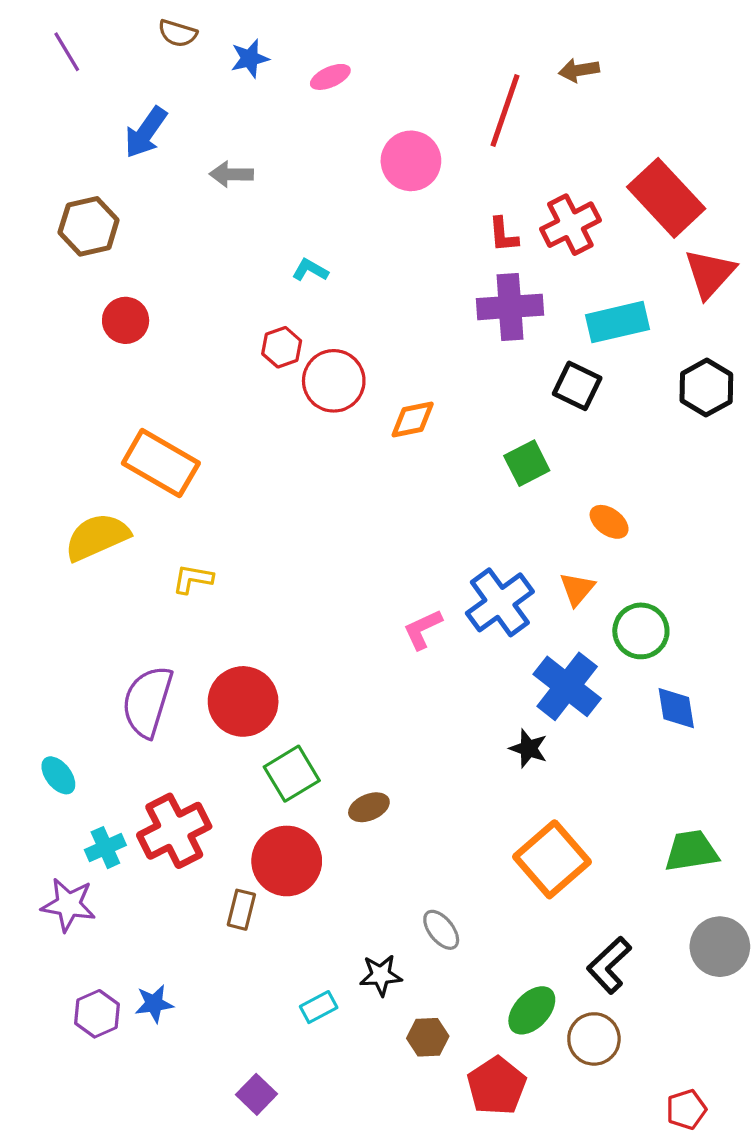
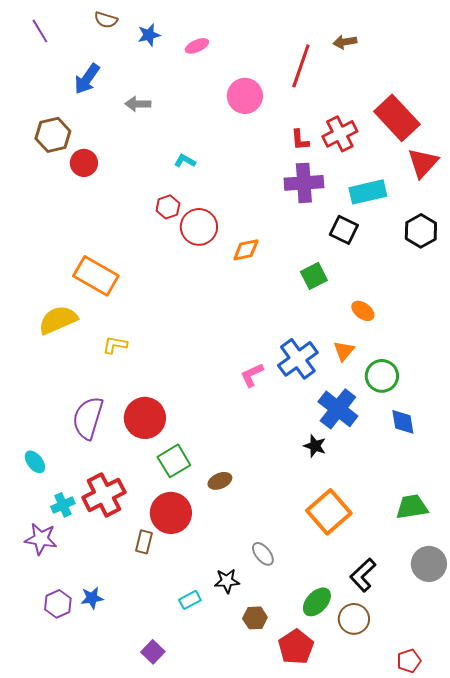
red circle: (126, 320) -> (84, 163), moved

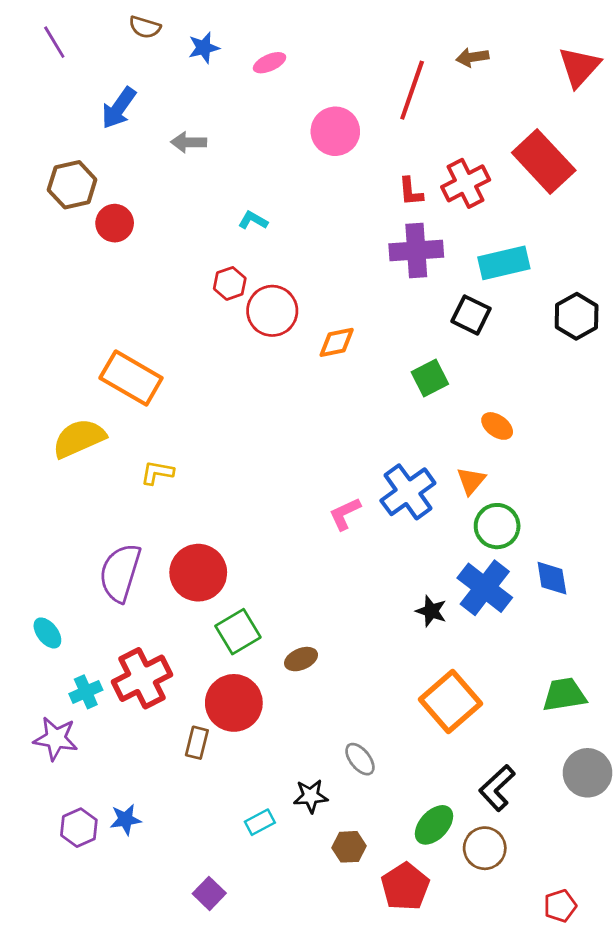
red triangle: (423, 163) -> (579, 67), moved
green circle: (382, 376) -> (497, 526), moved
blue cross: (338, 409) -> (485, 588), moved

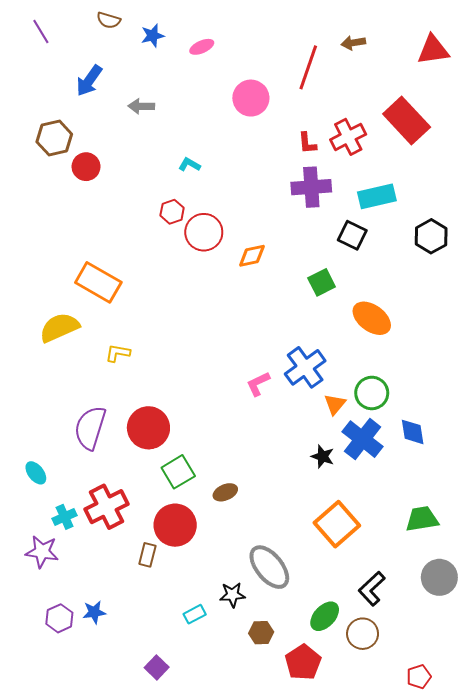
red triangle: (579, 67) -> (433, 50), turned 40
orange ellipse: (497, 426) -> (372, 318), size x1.6
orange triangle: (471, 481) -> (335, 404), moved
gray ellipse: (360, 759) -> (269, 567), size x1.8

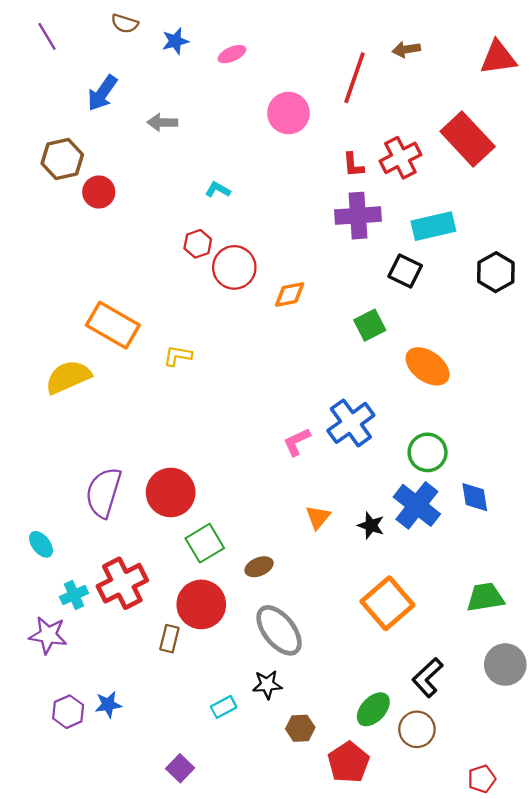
yellow L-shape: (118, 353) -> (178, 356), moved
orange triangle: (335, 404) -> (318, 517), moved
gray ellipse: (269, 567) -> (279, 630), moved

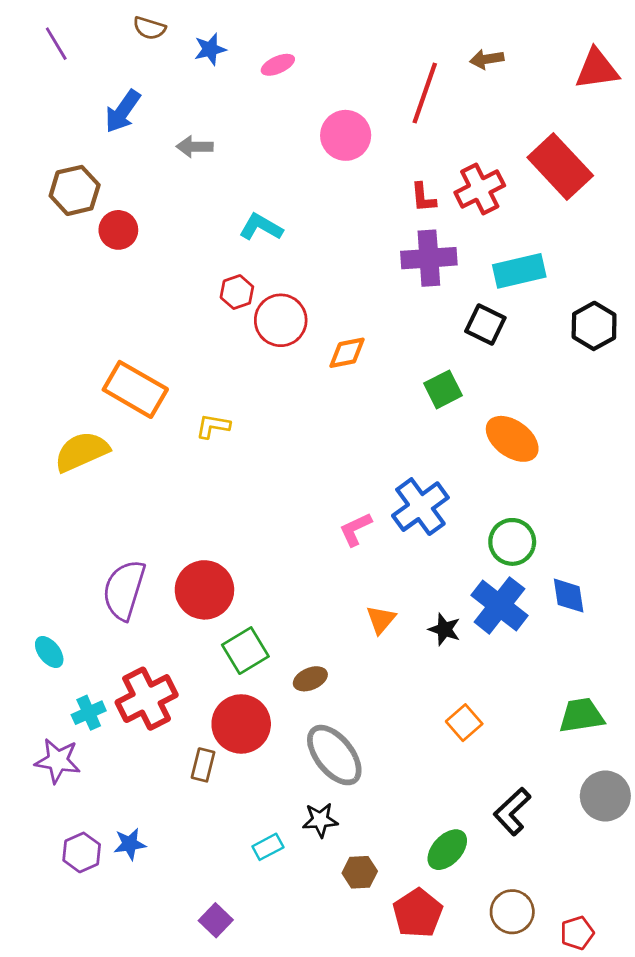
cyan L-shape: (218, 190) -> (261, 227), size x1.4
orange square: (387, 603) -> (464, 723), size x0.6
brown circle: (417, 729) -> (512, 912), moved

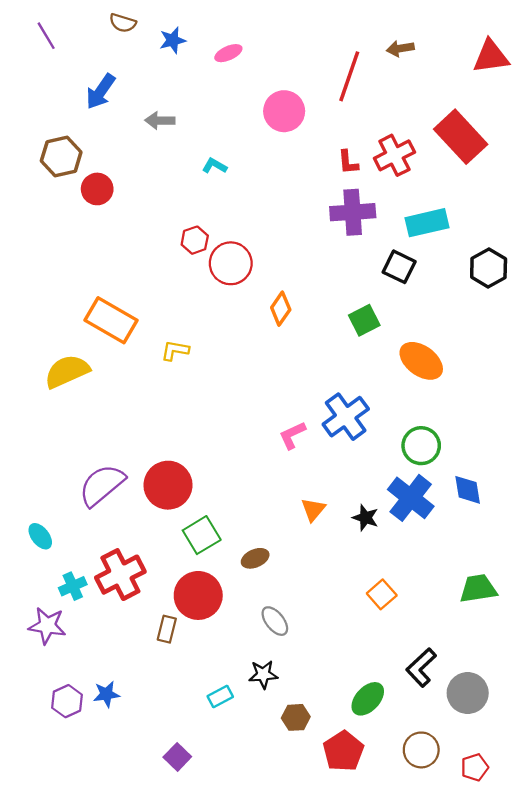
cyan L-shape: (261, 227) -> (214, 166), moved, size x0.7
orange diamond: (347, 353) -> (281, 309), moved, turned -44
purple semicircle: (124, 590) -> (102, 485), turned 33
gray ellipse: (334, 755) -> (275, 621), size x0.6
gray circle: (605, 796) -> (468, 693), moved

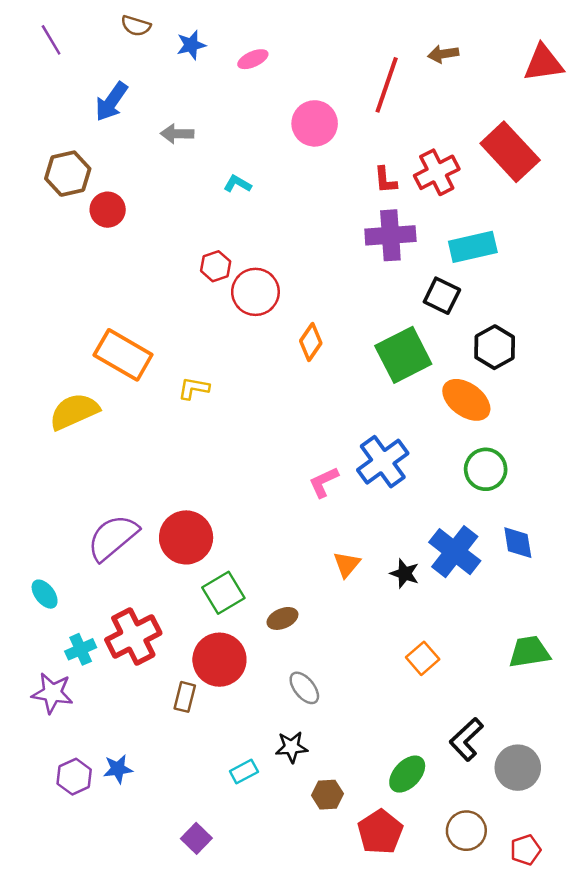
black hexagon: (489, 268) -> (495, 347), moved
green square: (364, 320) -> (403, 355), size x1.6
green circle: (421, 446) -> (486, 469), moved

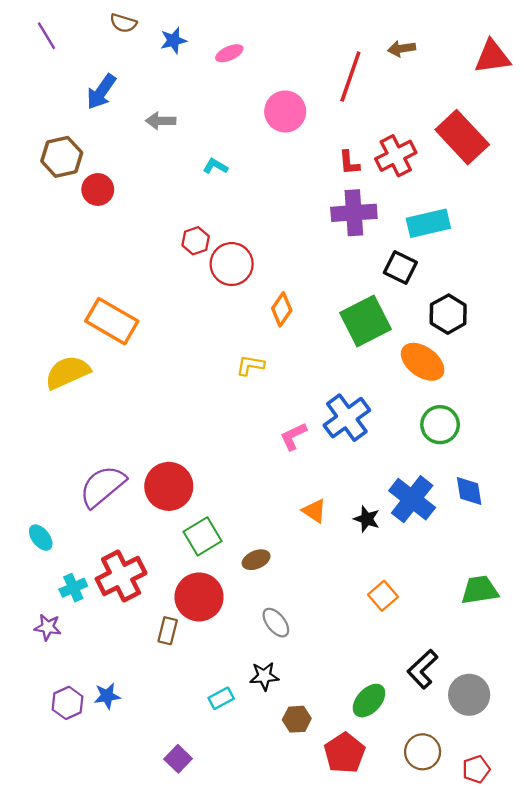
yellow L-shape: (194, 388) -> (250, 365), moved
orange triangle: (347, 564) -> (314, 511), turned -36
purple star: (52, 693) -> (48, 627), size x0.7

